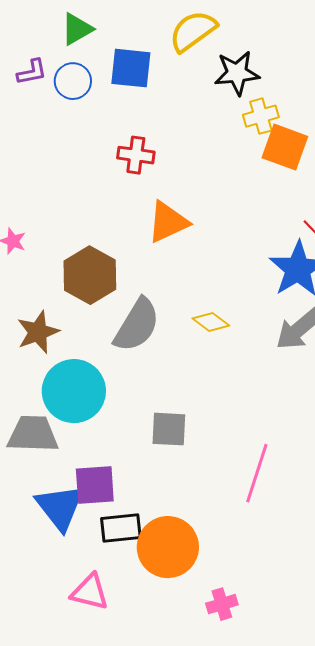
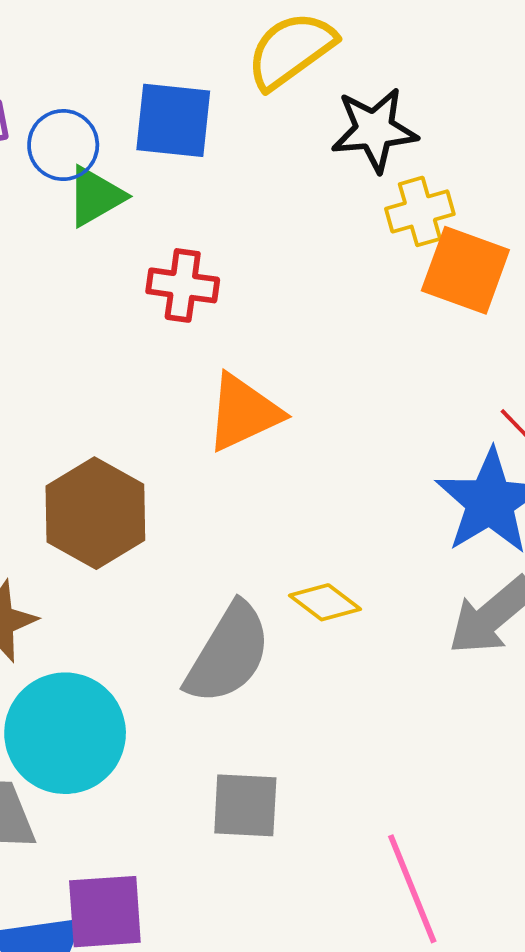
green triangle: (77, 29) -> (95, 196), moved
gray semicircle: (137, 325) -> (228, 654), moved
pink line: (257, 473) -> (412, 889), turned -40

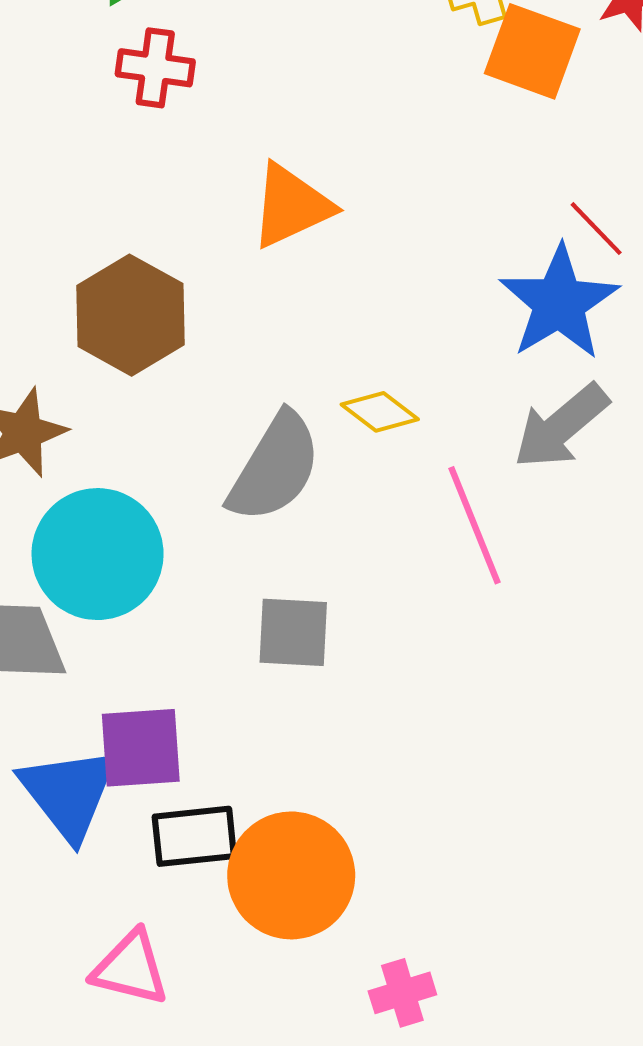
red cross: (183, 285) -> (155, 68), moved
pink line: (412, 889) -> (475, 525), moved

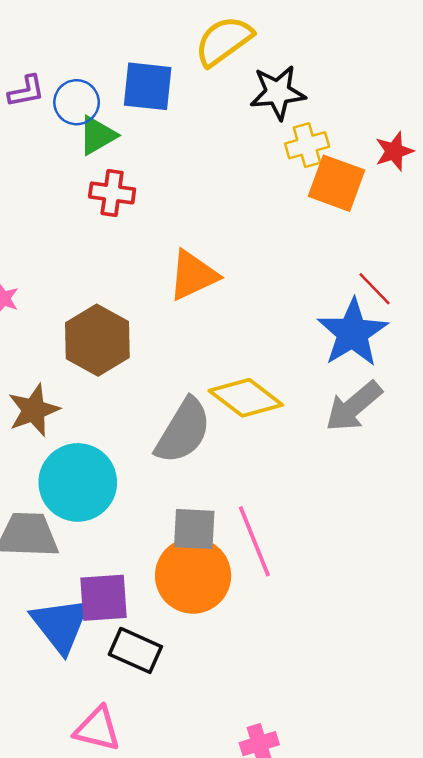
yellow diamond: (380, 412) -> (246, 398), size x1.6
pink line: (475, 525) -> (254, 541), moved
black rectangle: (194, 836) -> (135, 650), turned 30
orange circle: (291, 875) -> (193, 576), moved

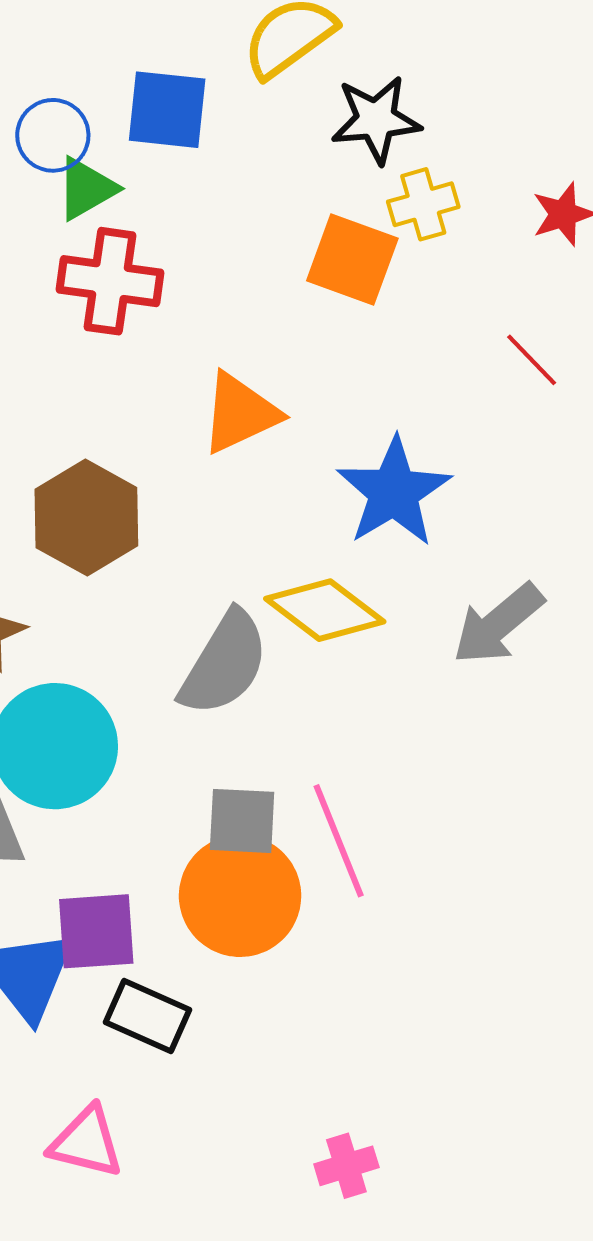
orange square: (337, 183) -> (352, 259), moved
red cross: (112, 193) -> (110, 281), size x1.4
red line: (375, 289) -> (532, 360), moved
blue star: (352, 333) -> (394, 492), moved

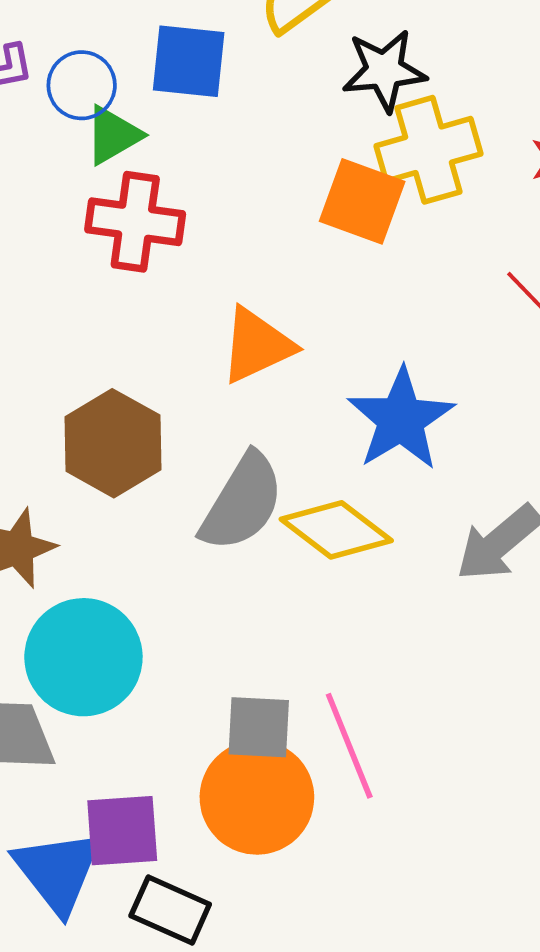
yellow cross: (423, 204) -> (429, 150), size x1.6
gray semicircle: (224, 663) -> (242, 502), moved

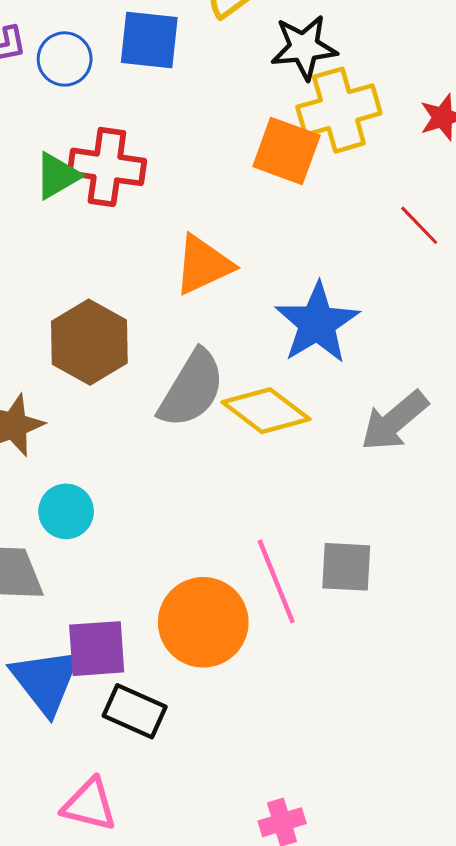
green triangle: (113, 135) -> (57, 176), moved
cyan circle: (83, 657) -> (66, 511), size x0.6
gray square: (259, 727) -> (346, 567), moved

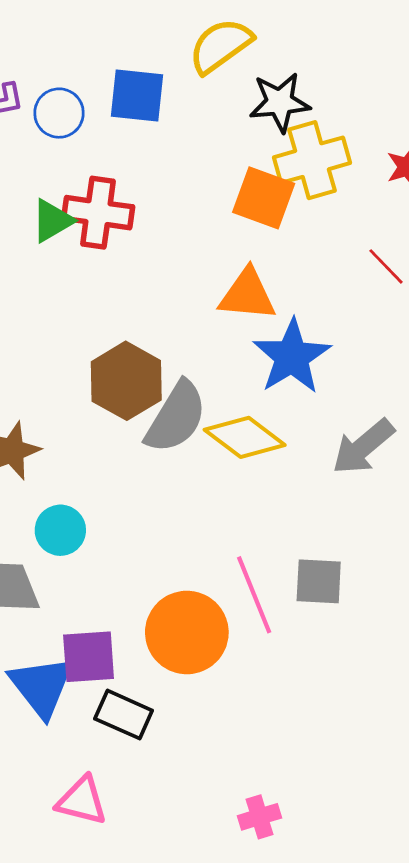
orange triangle: (203, 265) -> (247, 295), moved, turned 30
brown hexagon: (89, 342) -> (126, 381), moved

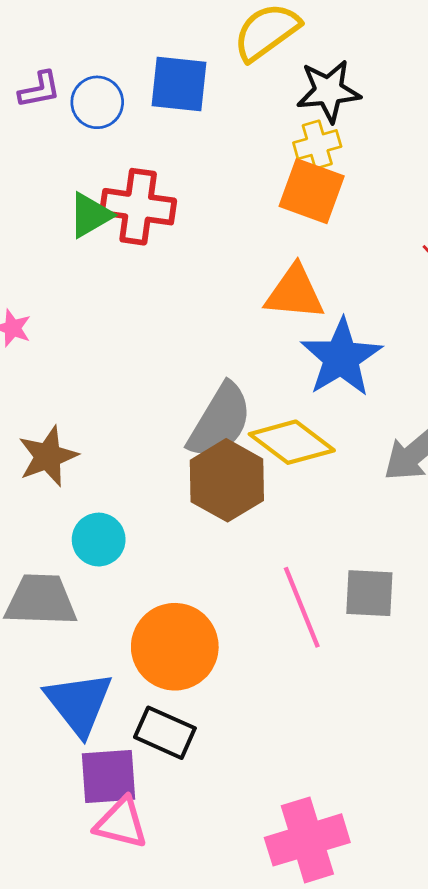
yellow cross: (312, 160) -> (317, 145), moved, size x0.6
brown hexagon: (126, 381) -> (227, 480), moved
orange circle: (187, 632) -> (175, 647), moved
purple square: (89, 657) -> (109, 776), moved
pink cross: (260, 817) -> (307, 840), size x1.8

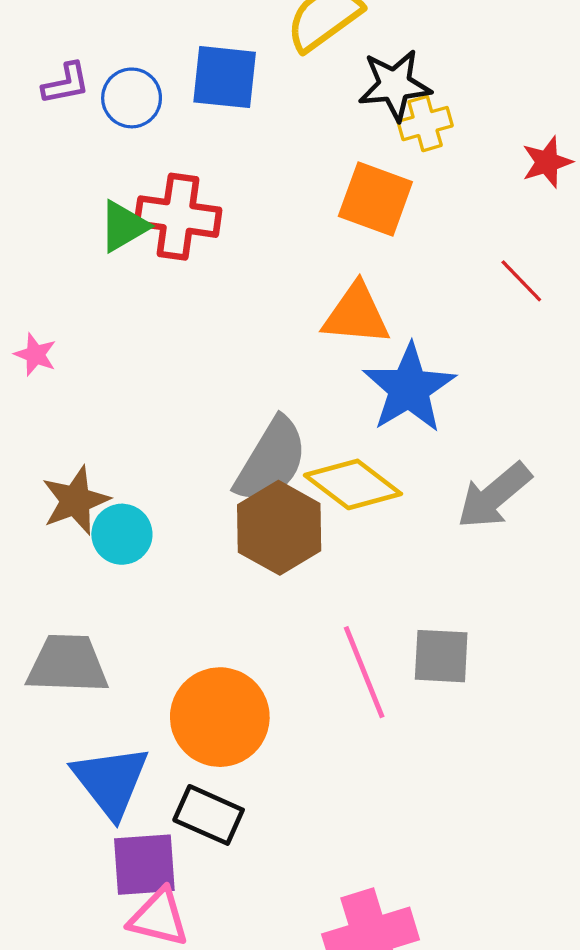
yellow cross: (317, 145) -> (425, 124), moved
cyan circle: (99, 540) -> (122, 534), moved

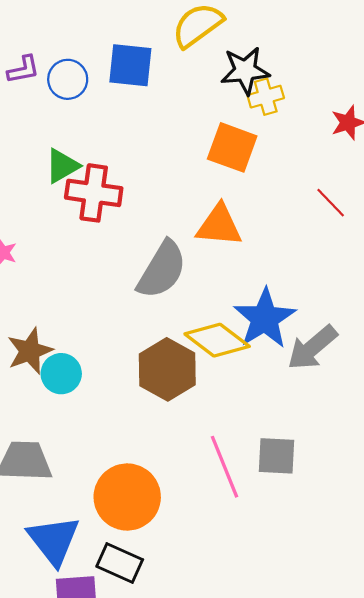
red cross: (178, 217) -> (94, 193), moved
blue star: (409, 388) -> (265, 318), moved
gray semicircle: (271, 460) -> (162, 270), moved

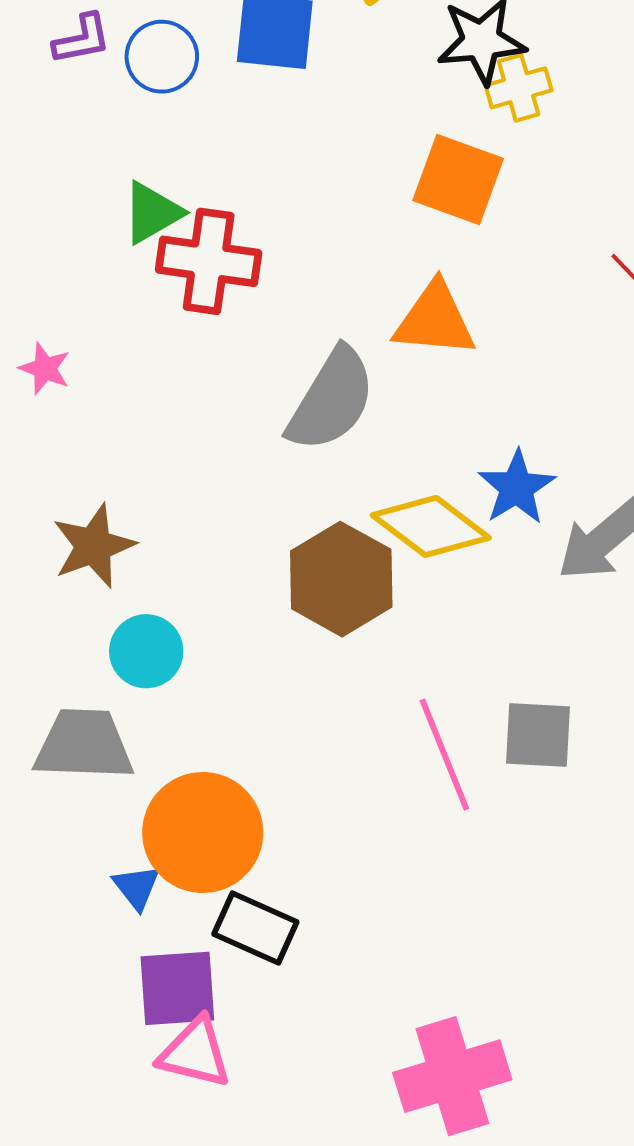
blue star: (265, 318) -> (517, 487), size x0.7
cyan circle: (61, 374) -> (146, 651), moved
orange circle: (127, 497) -> (203, 833), moved
blue triangle: (54, 540) -> (136, 887), size x0.5

